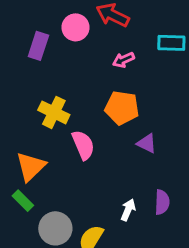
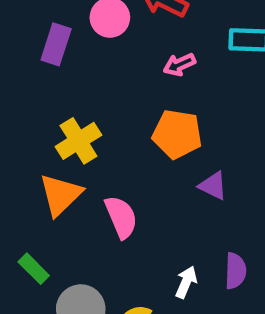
yellow cross: (54, 112) -> (78, 141), turned 32
pink semicircle: (83, 145) -> (121, 217), moved
orange triangle: (31, 167) -> (61, 195), moved

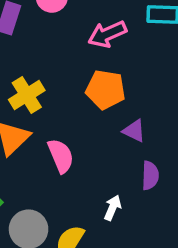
pink arrow: (179, 65) -> (107, 34), size x1.5
purple semicircle: (235, 271) -> (150, 175), moved

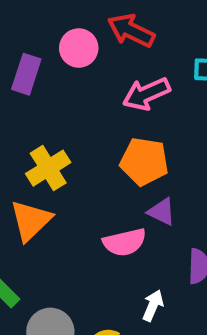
purple triangle: (134, 131) -> (162, 212), moved
pink semicircle: (61, 156) -> (125, 242), moved, turned 100

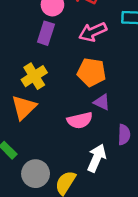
purple rectangle: (26, 74) -> (46, 33), moved
white arrow: (153, 306) -> (97, 158), size x1.5

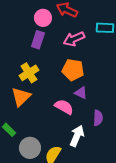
pink semicircle: (80, 120) -> (64, 107), turned -138

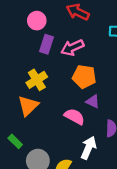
pink circle: (43, 18) -> (37, 21), moved
pink arrow: (74, 39) -> (72, 48), moved

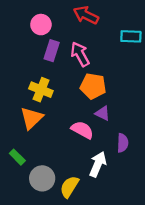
pink arrow: (72, 48) -> (80, 54), turned 85
yellow cross: (37, 80) -> (41, 90), turned -36

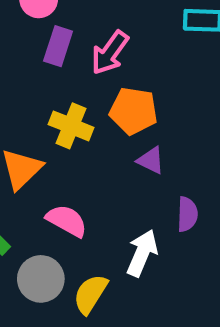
pink arrow: (80, 54) -> (110, 53), turned -115
yellow cross: (41, 90) -> (71, 126), moved
pink semicircle: (82, 130) -> (67, 221), moved

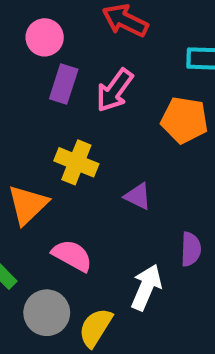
orange pentagon: (133, 111) -> (184, 120), moved
purple triangle: (151, 160) -> (138, 196), moved

